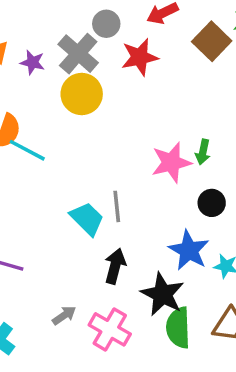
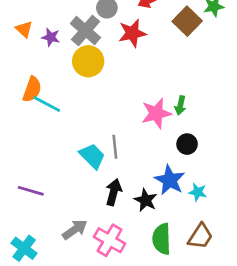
black star: (162, 294) -> (146, 200), moved, size x0.7
gray arrow: (64, 315) -> (75, 230), size x1.4

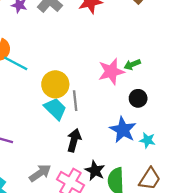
yellow circle: (88, 61) -> (55, 84), moved
green arrow: (180, 105) -> (132, 65), turned 56
black star: (146, 200) -> (95, 171), moved

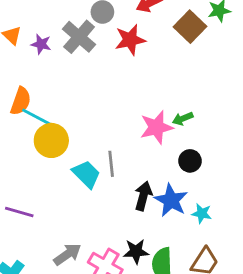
yellow circle: (55, 84) -> (51, 140), moved
black arrow: (74, 140) -> (143, 196), moved
black star: (95, 171) -> (136, 251), turned -30

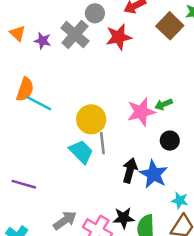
yellow circle: (51, 140) -> (91, 119), moved
cyan star: (202, 213) -> (180, 200), moved

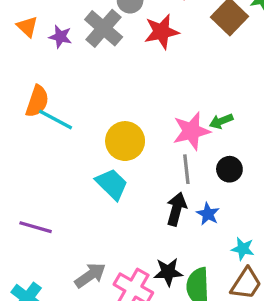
gray line: (102, 143) -> (186, 169), moved
blue star: (154, 174) -> (208, 214), size x0.6

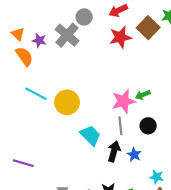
red star: (162, 32) -> (120, 37), moved
orange semicircle: (37, 101) -> (24, 56), moved, turned -54
yellow circle: (125, 141) -> (67, 102), moved
cyan trapezoid: (112, 184) -> (90, 135), moved

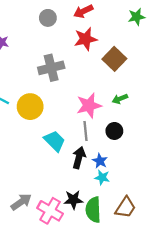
brown square: (148, 28) -> (114, 59), moved
gray cross: (67, 35) -> (51, 68), moved, turned 35
green arrow: (143, 95) -> (120, 99), moved
cyan star: (157, 177) -> (102, 178), moved

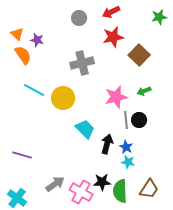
gray line: (86, 131) -> (126, 120), moved

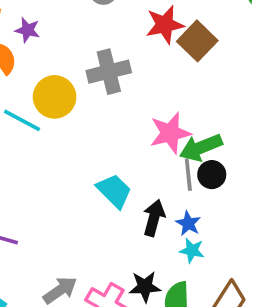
brown square: (139, 55) -> (197, 41), moved
green arrow: (144, 91) -> (201, 147), moved, size x1.6
yellow circle: (63, 98) -> (55, 97), moved

